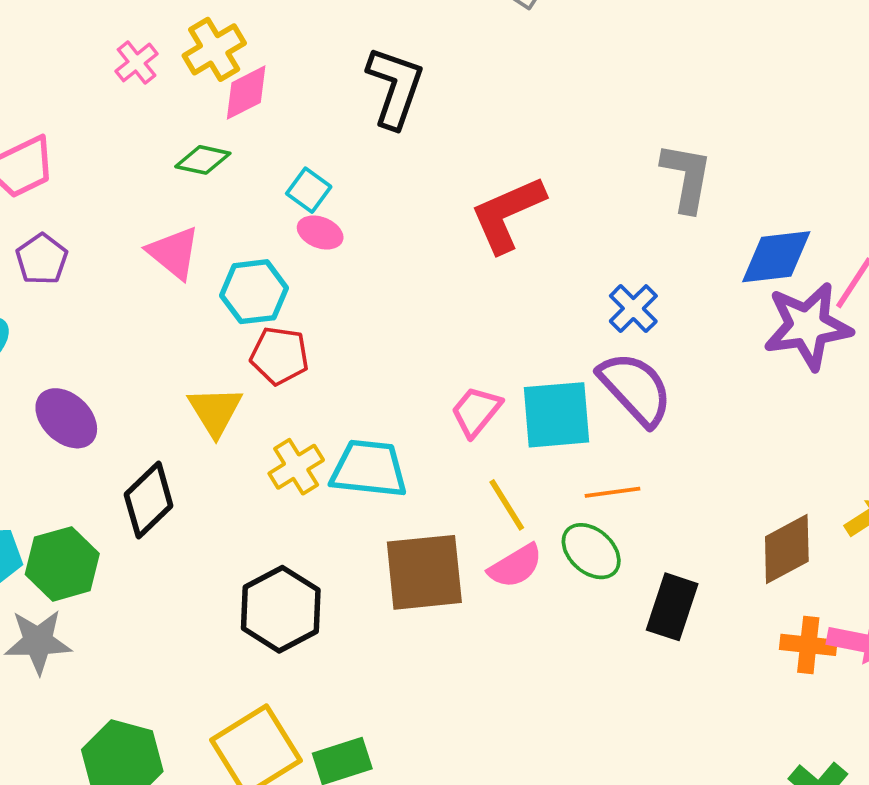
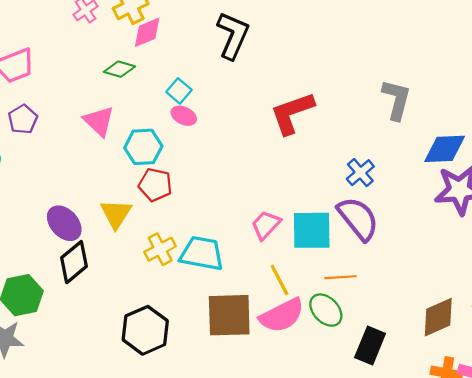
purple ellipse: (66, 418) -> (64, 223), moved
pink semicircle: (515, 566) -> (282, 315), size x1.4

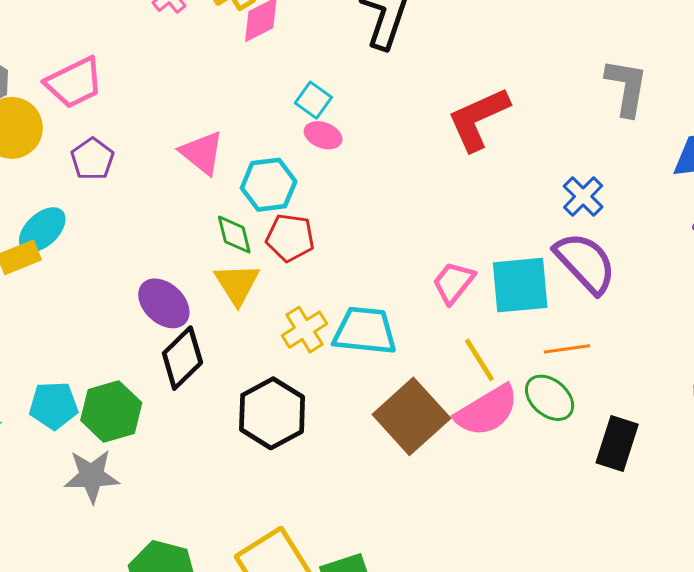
green diamond: (119, 69) -> (234, 235), moved, turned 64
brown square: (229, 315) -> (411, 416), turned -36
black hexagon: (145, 330) -> (272, 413), moved

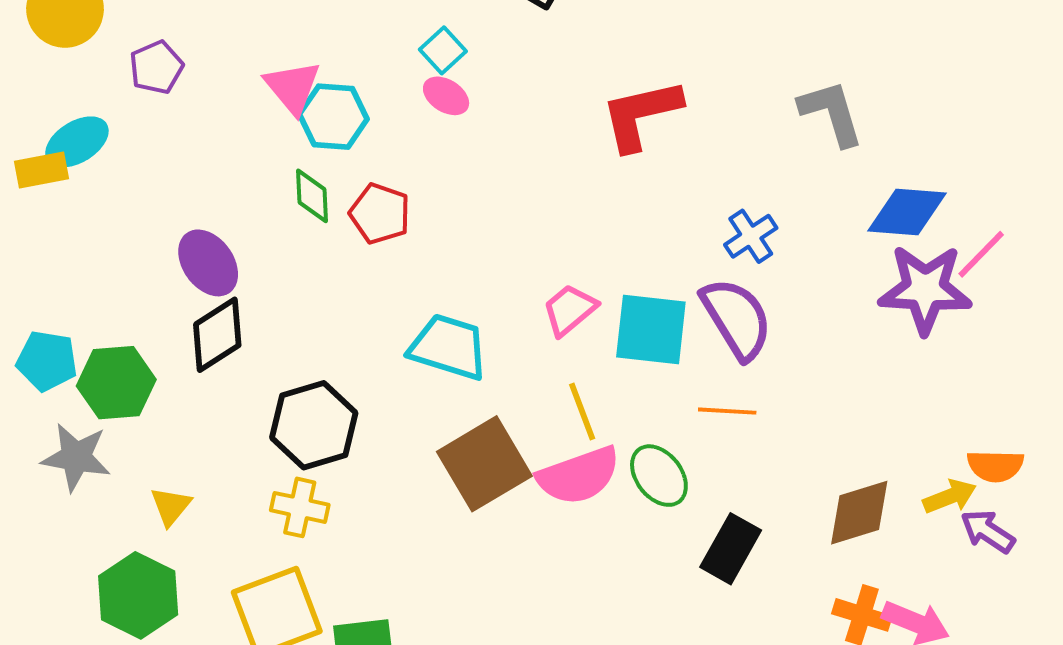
gray L-shape: (627, 87) -> (831, 113), turned -38
cyan hexagon: (269, 185) -> (333, 117), moved
yellow triangle: (237, 284) -> (171, 506), moved, size x0.7
yellow cross: (304, 330) -> (300, 507), moved, turned 33
orange line: (567, 349) -> (727, 411), moved

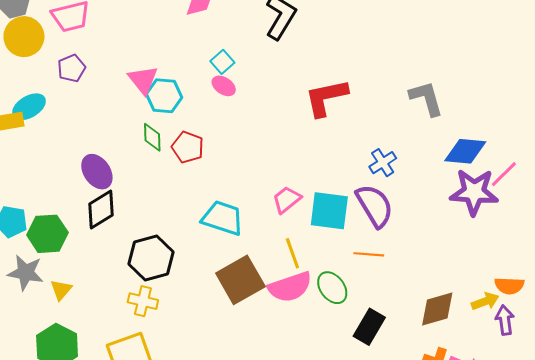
yellow triangle: (171, 506) -> (61, 290), moved
purple arrow: (988, 531) -> (505, 320), turned 48

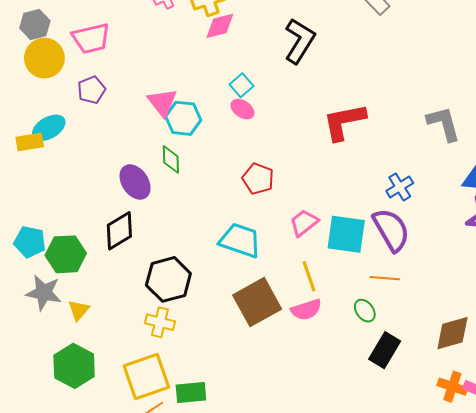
red pentagon: (188, 147) -> (258, 179), moved
purple ellipse: (97, 172) -> (135, 182), moved
pink semicircle: (290, 287) -> (306, 310), size x0.7
green ellipse: (332, 288) -> (365, 311), moved, size x0.7

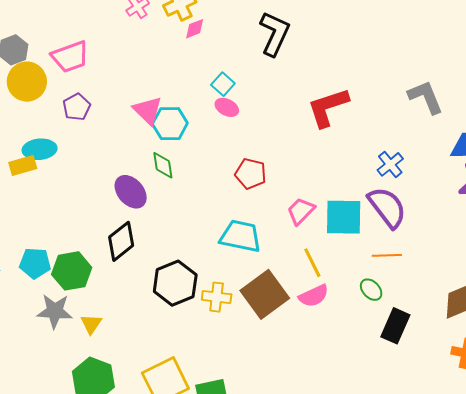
pink diamond: (220, 26) -> (195, 29), size x0.7
cyan ellipse: (49, 128) -> (40, 149), turned 32
yellow cross: (160, 322) -> (217, 297), moved

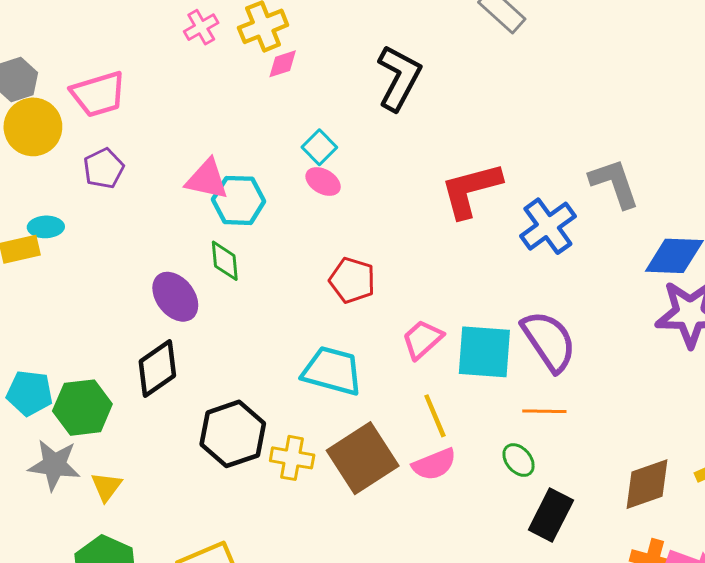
pink triangle: (148, 110) -> (207, 179), turned -36
cyan ellipse: (40, 149) -> (46, 227), size x0.7
blue cross: (390, 164) -> (548, 226), moved, size x1.4

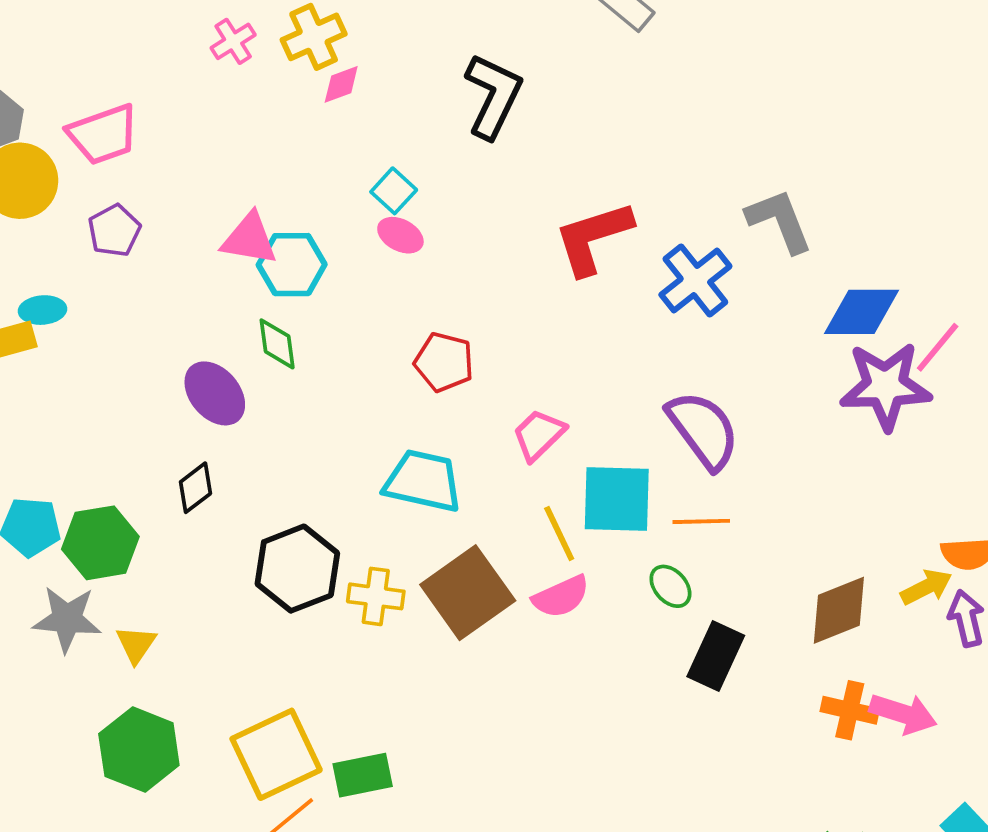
cyan square: (484, 352) -> (617, 499), moved
black diamond: (157, 368) -> (196, 488), size x0.7

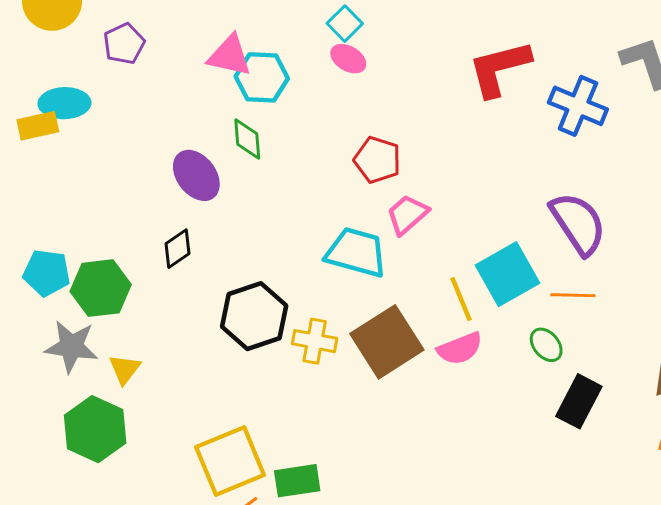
blue cross: (695, 280) -> (578, 106), turned -32
cyan ellipse: (42, 310) -> (64, 103), size x1.4
pink trapezoid: (539, 435) -> (407, 215), moved
cyan square: (617, 499) -> (508, 274), turned -34
green hexagon: (139, 750) -> (95, 429), moved

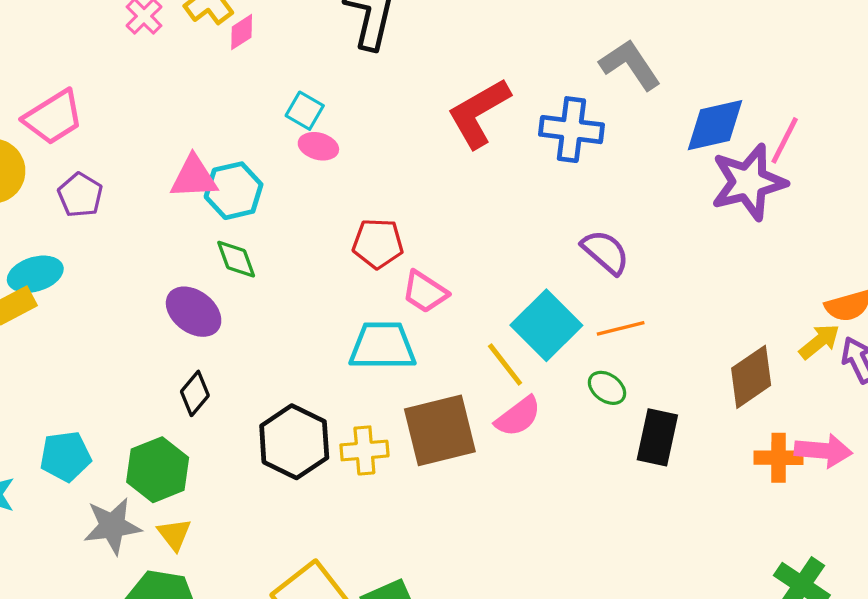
pink trapezoid: (407, 215) -> (425, 292), turned -90
purple semicircle: (578, 223) -> (605, 252), size x0.7
green hexagon: (101, 288) -> (158, 470), moved
brown square: (387, 342) -> (440, 430), turned 34

